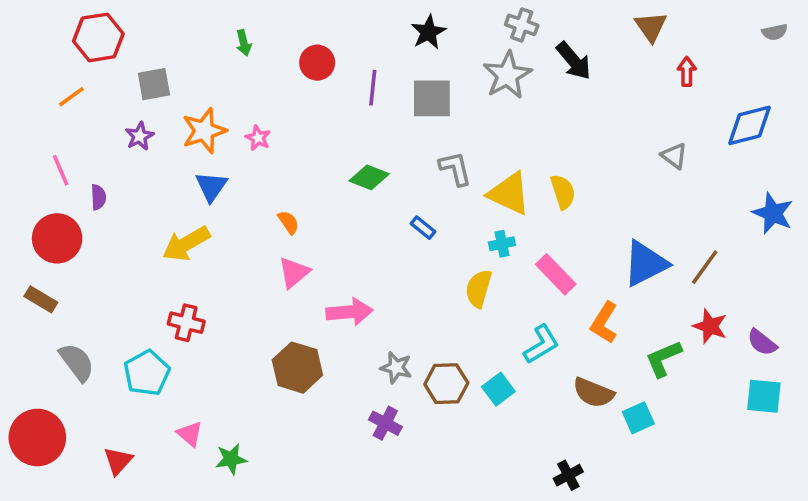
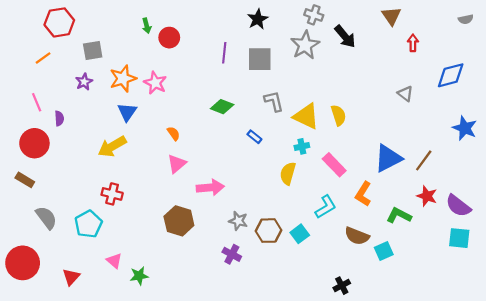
red circle: (317, 63) -> (169, 38), moved
pink star: (258, 138) -> (155, 83), size x1.5
purple semicircle: (762, 342) -> (458, 206), size x1.4
green L-shape: (663, 359) -> (399, 215), turned 50

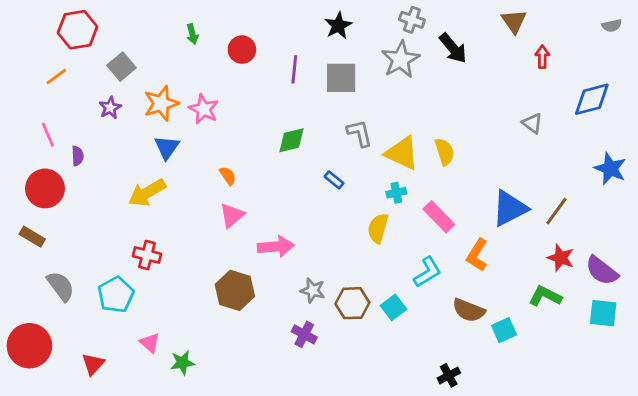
red circle: (169, 38) -> (242, 50), moved
gray square: (93, 50) -> (121, 67), turned -30
green diamond: (222, 107) -> (292, 140), turned -35
green L-shape: (399, 215) -> (545, 296), moved

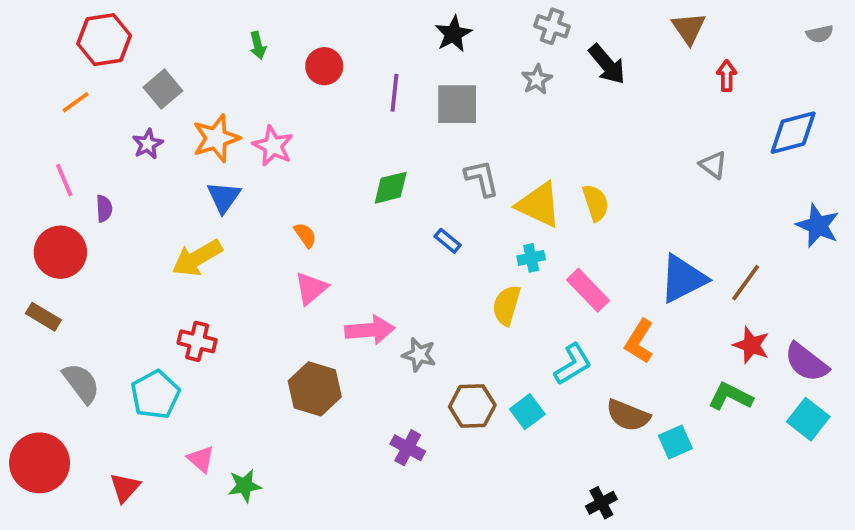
gray star: (401, 60) -> (537, 79), size x0.6
gray star: (313, 290) -> (419, 355), moved
cyan square: (603, 313) -> (808, 419), turned 32

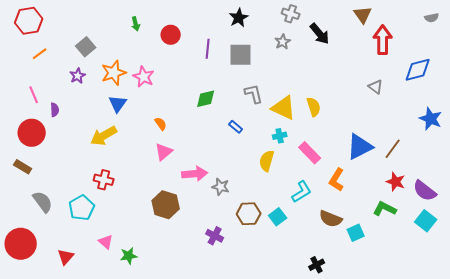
red hexagon: (104, 40) -> (29, 21), moved
red arrow: (727, 76) -> (383, 40), size x1.8

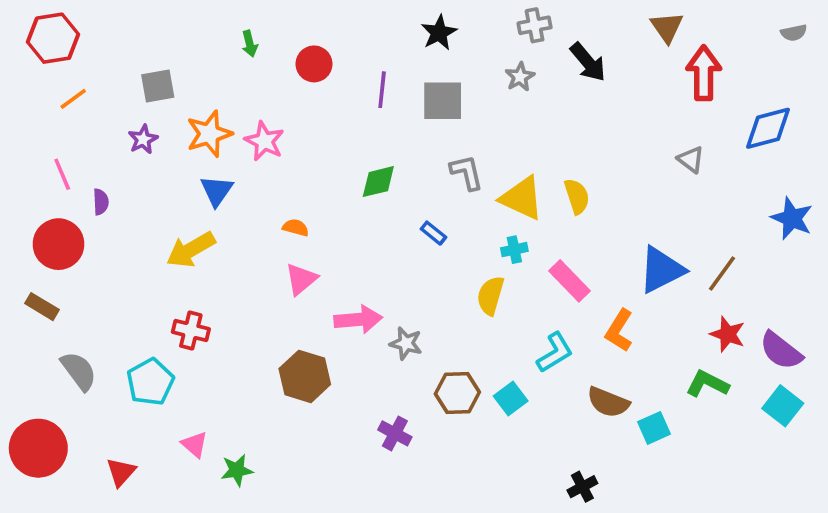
gray cross: (291, 14) -> (535, 25), turned -30
gray square: (86, 47) -> (158, 86), turned 30
orange semicircle: (161, 124) -> (296, 228), turned -40

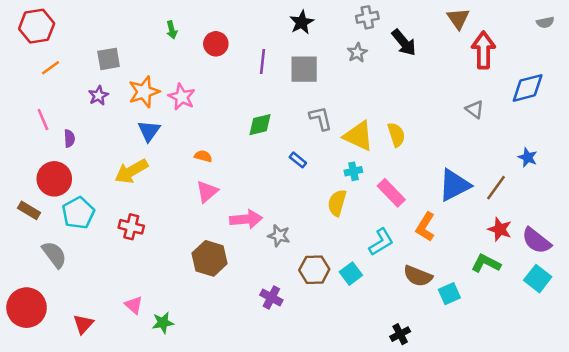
blue star: (792, 218) -> (528, 157), moved, size x0.7
red circle: (58, 244) -> (54, 179), moved
cyan pentagon: (150, 382) -> (78, 213), moved

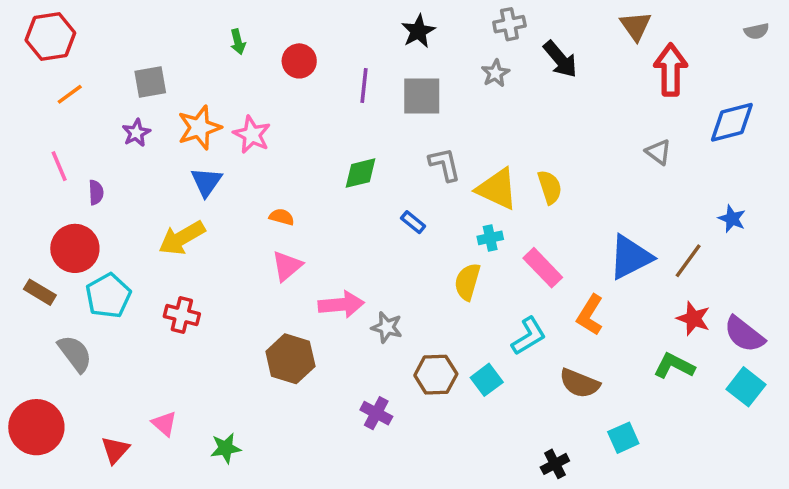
cyan square: (449, 294) -> (623, 438), moved
pink triangle: (134, 305) -> (164, 424), moved

